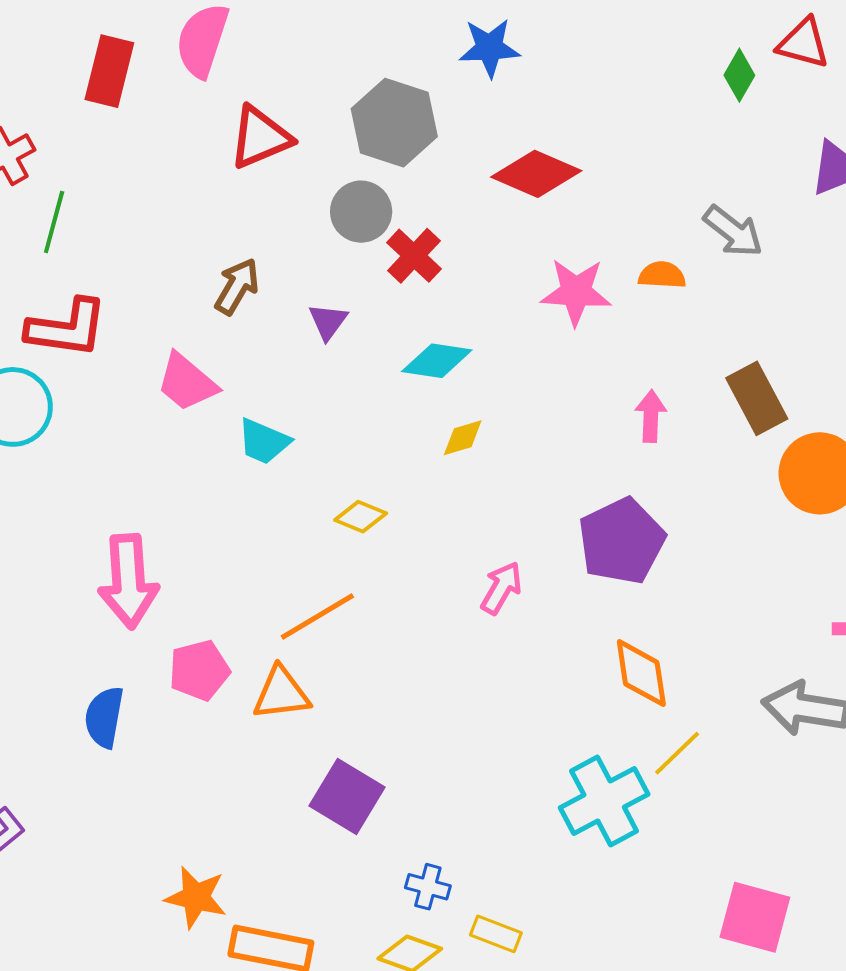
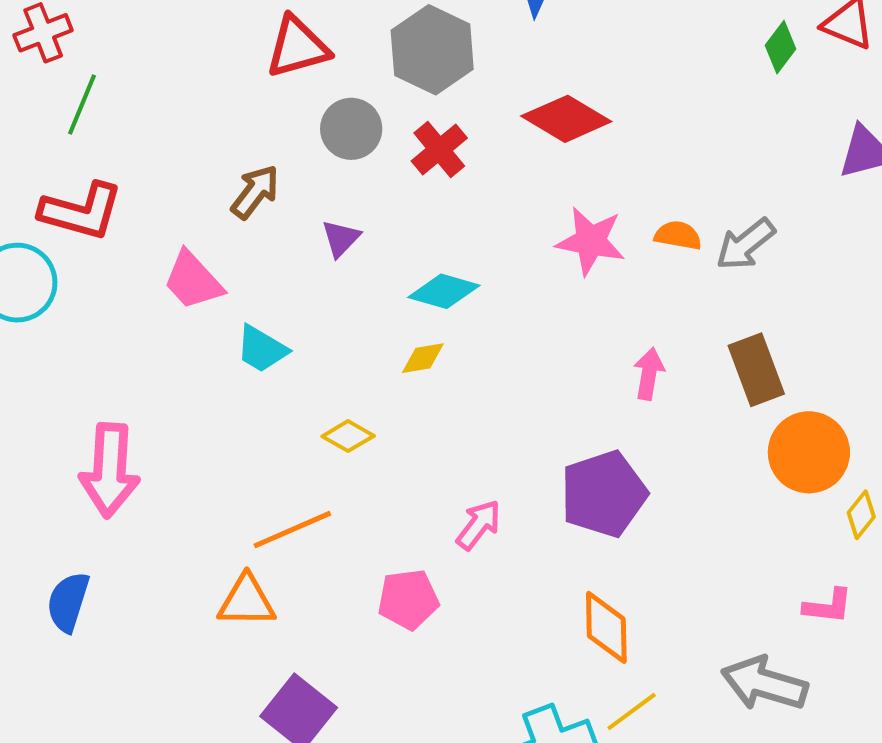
gray circle: (361, 212) -> (351, 129), moved
gray arrow: (733, 231) -> (745, 244), moved, turned 96
red cross: (414, 256) -> (439, 149), moved
yellow diamond: (463, 438) -> (423, 358), moved
pink pentagon: (199, 670) -> (408, 599), moved

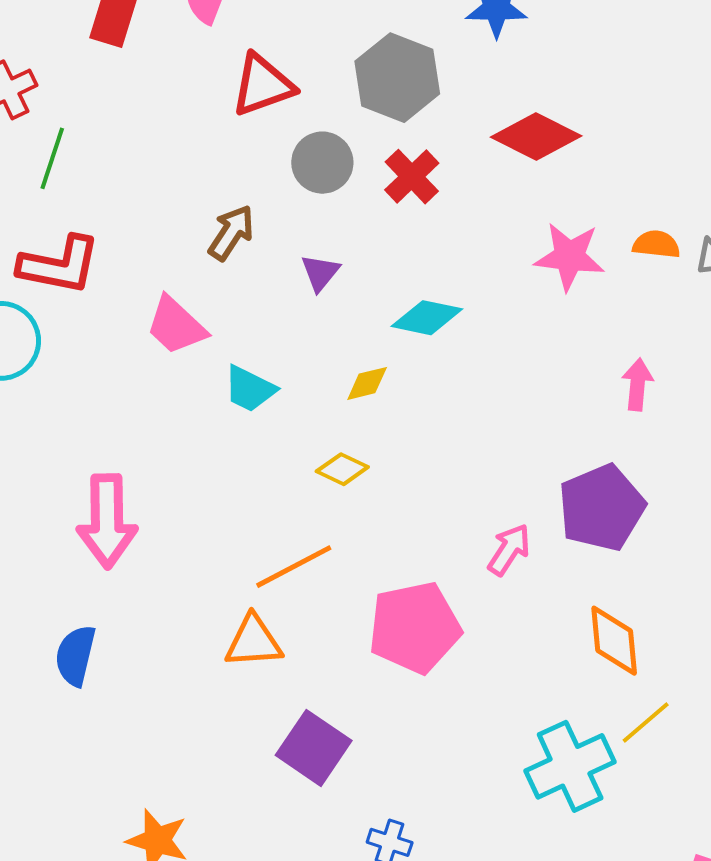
yellow diamond: (423, 358) -> (367, 383), moved
pink arrow: (479, 525) -> (509, 550), moved
pink pentagon: (408, 599) -> (415, 627), size x1.5

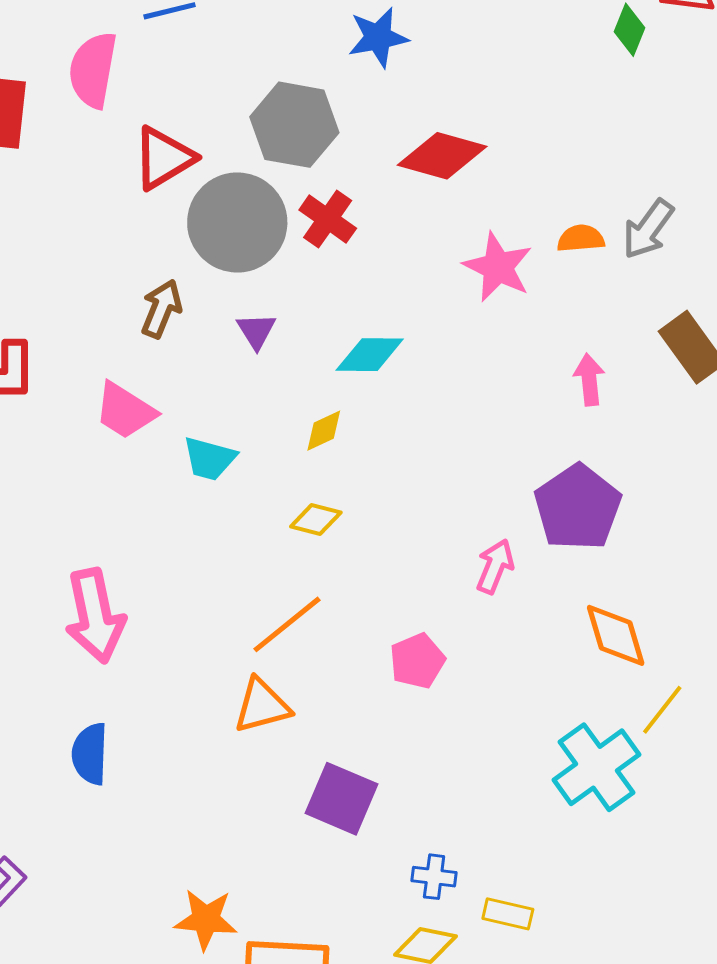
gray circle: (322, 163) -> (237, 222), size x1.6
pink star: (570, 256) -> (498, 267), turned 30
pink pentagon: (415, 627) -> (417, 661), size x0.6

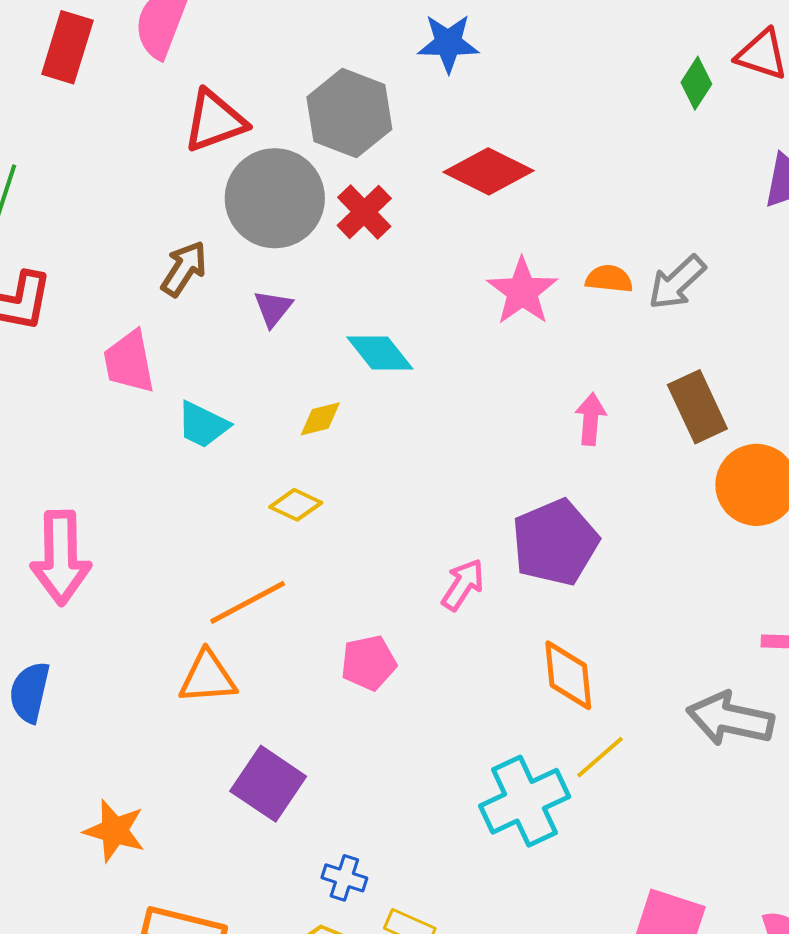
cyan diamond: (370, 355) -> (380, 353), turned 40
pink trapezoid: (125, 411) -> (129, 362), turned 36
orange star: (206, 919) -> (114, 831), moved

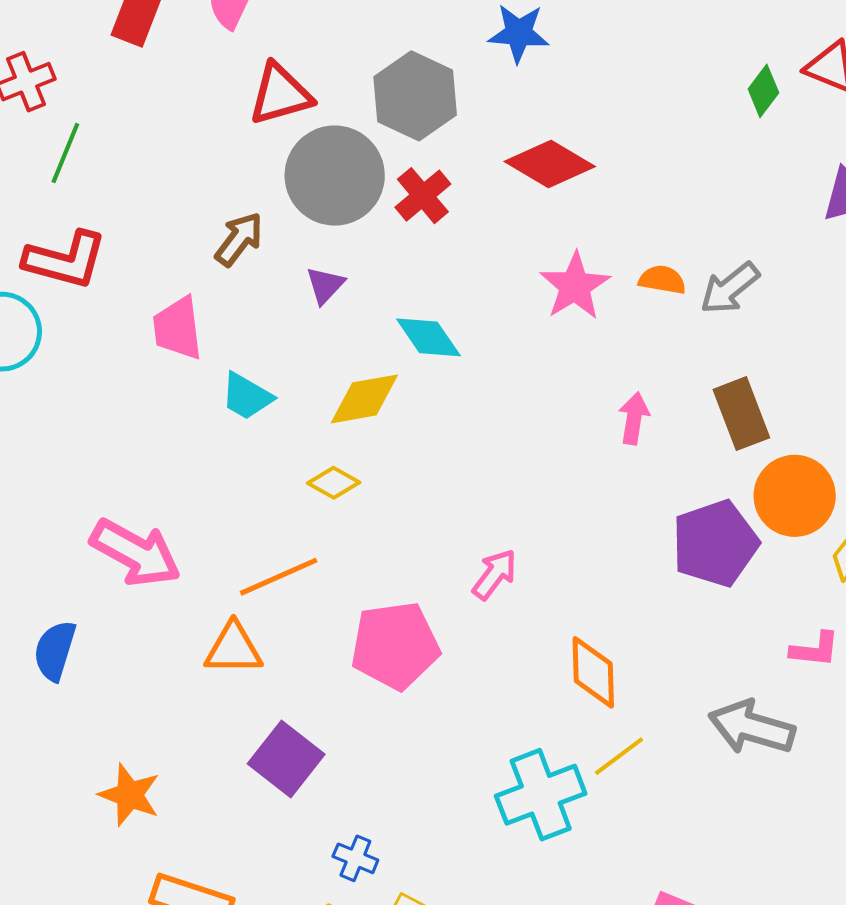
yellow diamond: (320, 419) -> (364, 399), size x1.6
purple pentagon: (555, 542) -> (715, 543), moved
pink arrow: (61, 558) -> (136, 553), moved, turned -64
pink pentagon: (369, 663) -> (395, 646), size x1.6

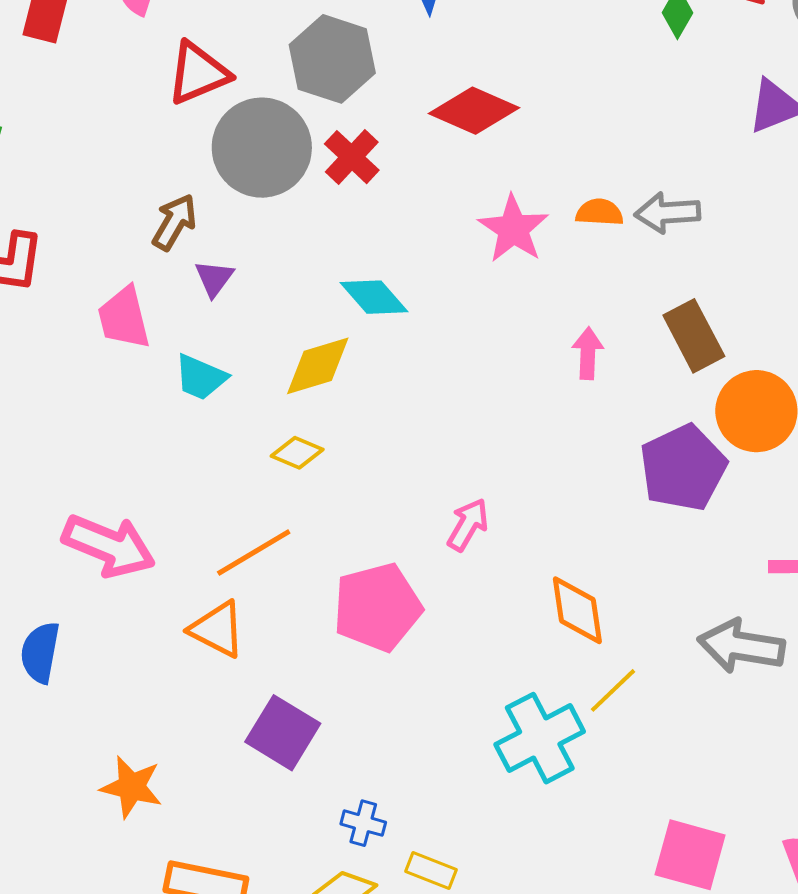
purple triangle: (325, 285) -> (214, 278), moved
gray arrow: (730, 288) -> (667, 213), turned 42
orange triangle: (233, 649) -> (217, 629), turned 34

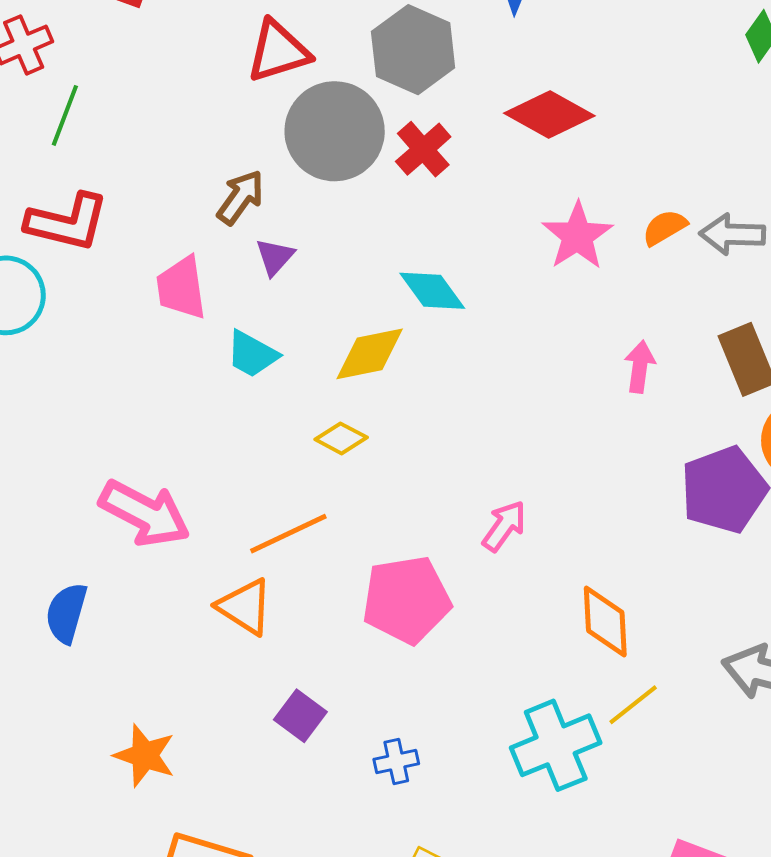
orange semicircle: (599, 212) -> (665, 228), turned -39
purple square: (283, 733) -> (300, 716), size x0.7
blue cross: (363, 823) -> (396, 762), moved, turned -33

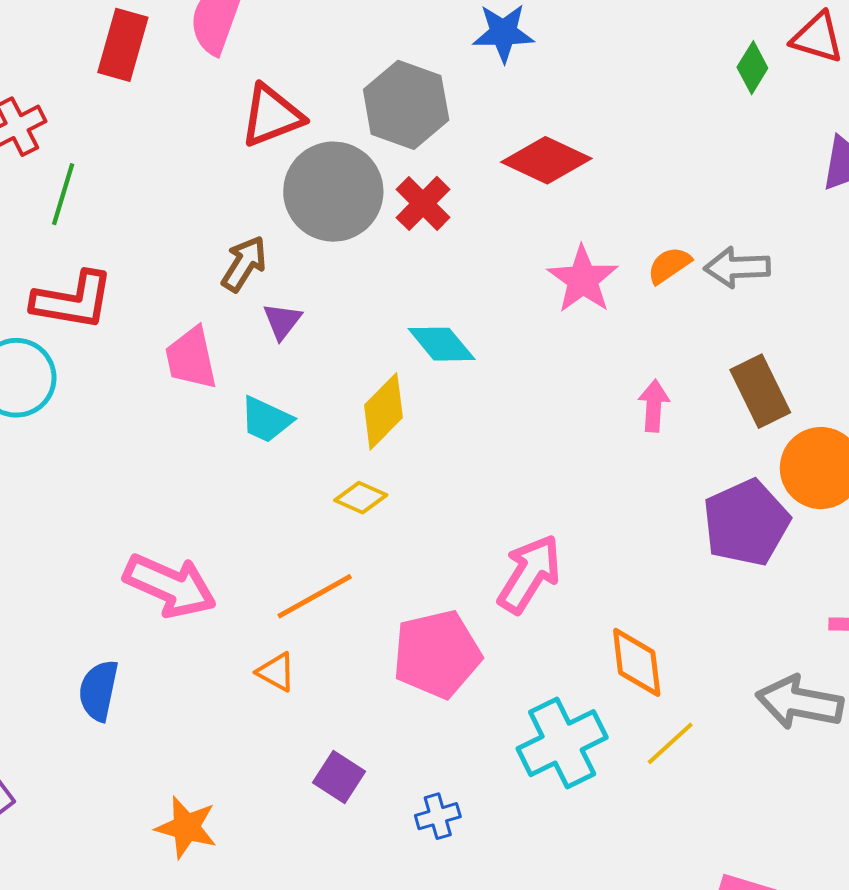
yellow diamond: (370, 354) -> (383, 411), turned -30
pink arrow: (504, 526) -> (529, 574), size x1.5
orange triangle: (245, 607) -> (276, 672), size x0.7
cyan cross: (556, 745) -> (562, 743), moved

